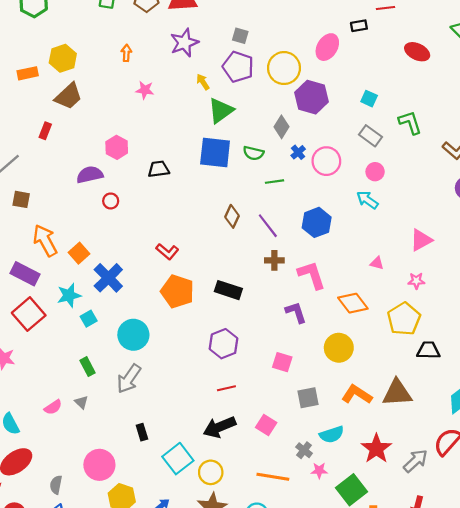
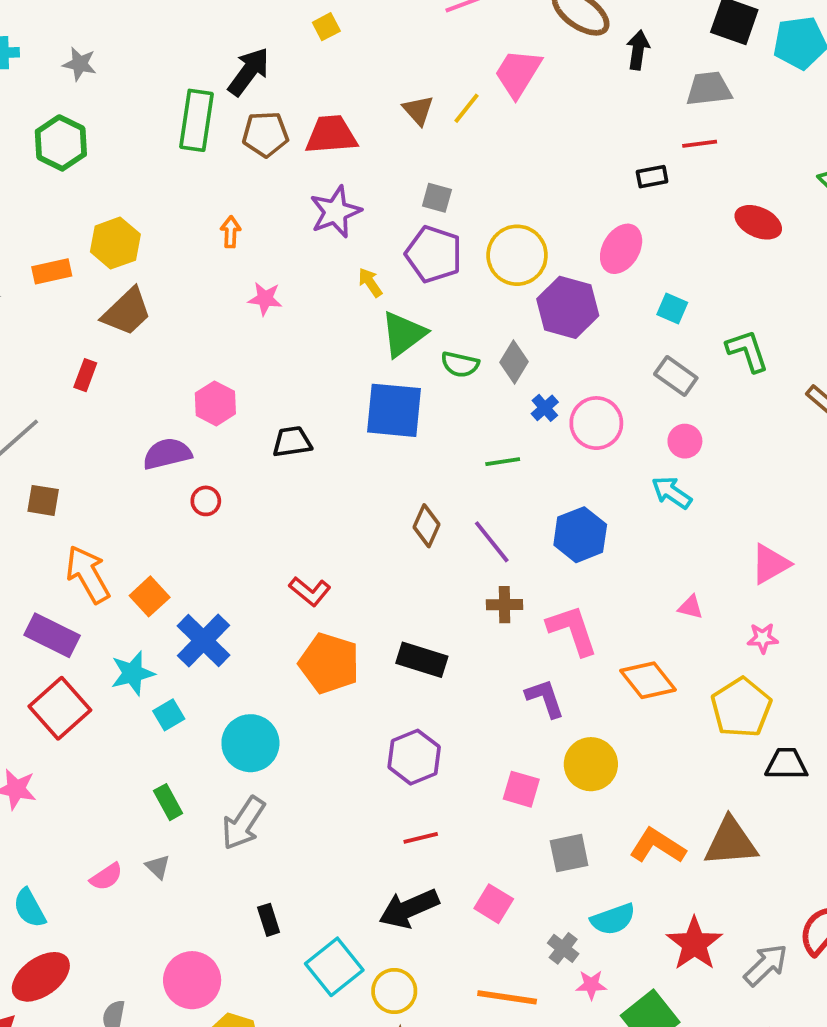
pink ellipse: (327, 47) -> (621, 249), moved
green semicircle: (253, 153) -> (460, 364), moved
yellow circle: (339, 348) -> (591, 764), moved

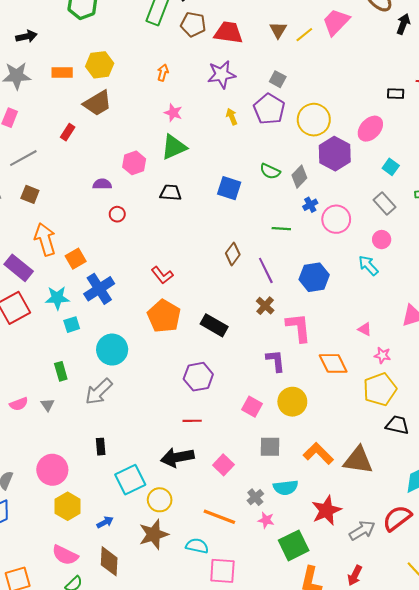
green triangle: (403, 334) -> (174, 147), moved
blue square: (394, 410) -> (229, 188), size x0.7
purple semicircle: (167, 454) -> (102, 184), size x0.7
brown cross: (504, 605) -> (265, 306), turned 30
pink star: (763, 638) -> (382, 355), moved

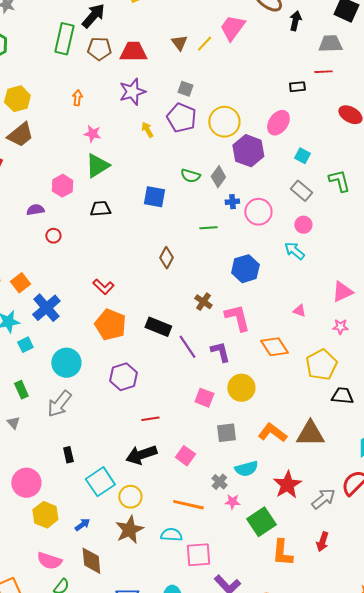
blue cross: (310, 205) -> (232, 202), turned 32
purple line: (266, 270) -> (187, 347), moved
pink star: (382, 355) -> (340, 327), moved
purple hexagon: (198, 377) -> (123, 377), moved

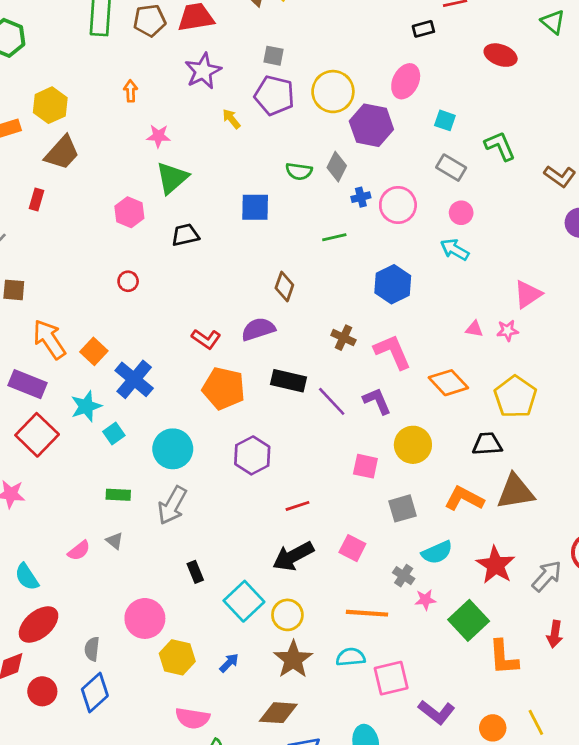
purple semicircle: (35, 210) -> (258, 329), moved, size x1.4
pink star: (340, 327) -> (508, 331), moved
green rectangle: (21, 390) -> (118, 495), turned -54
black trapezoid: (342, 396) -> (487, 444), moved
brown diamond: (91, 561) -> (278, 713), moved, turned -72

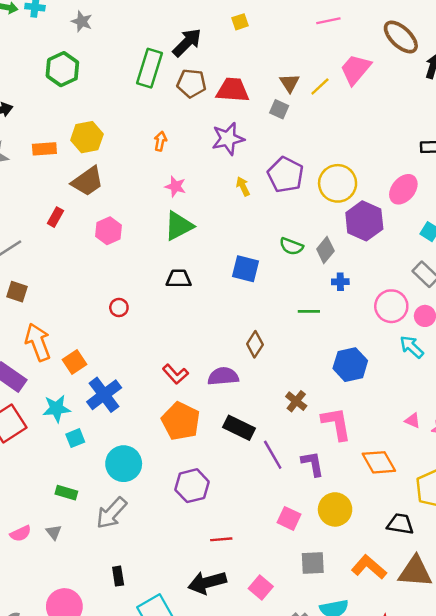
gray square: (274, 56) -> (279, 109), moved
pink circle: (398, 205) -> (391, 306), moved
pink hexagon: (129, 212) -> (108, 231), moved

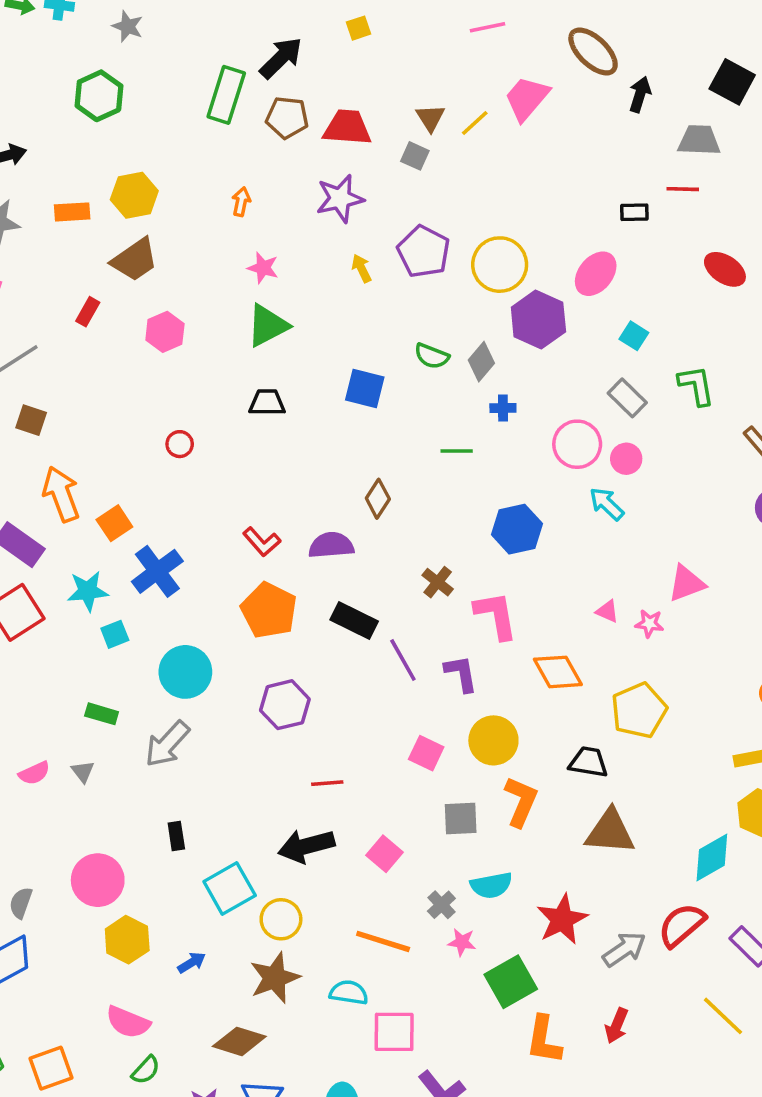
orange L-shape: (369, 567) -> (521, 802), moved, turned 72

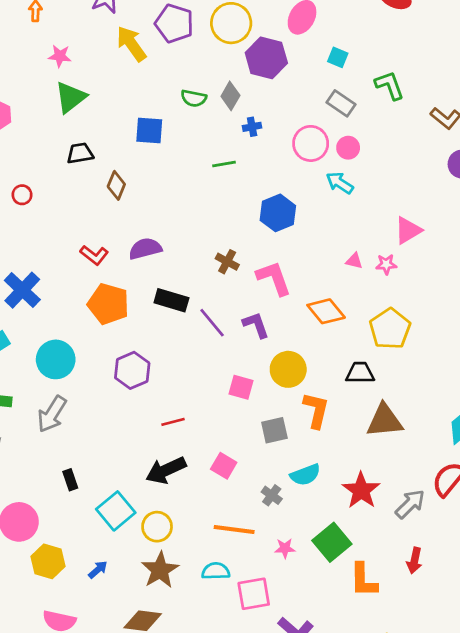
yellow arrow: (361, 268) -> (131, 44), size x1.8
brown diamond: (378, 499) -> (116, 185), moved
pink star: (462, 942) -> (285, 548), moved

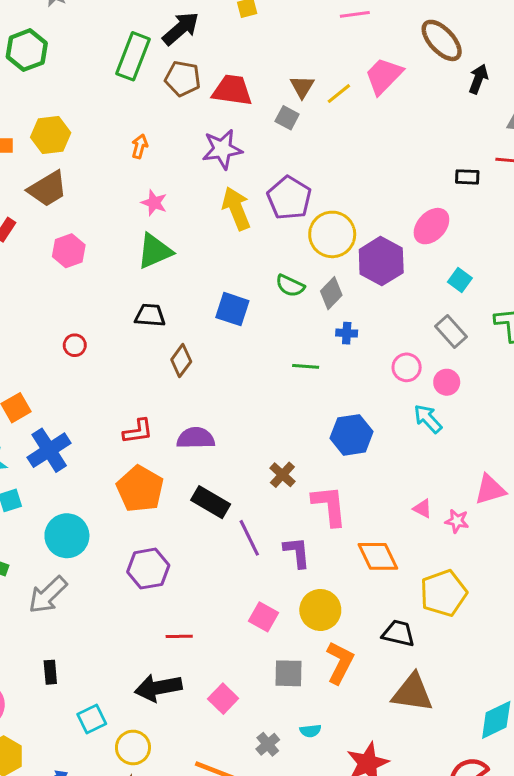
yellow circle: (231, 23) -> (332, 234), moved
pink circle: (311, 143) -> (407, 367), size x0.7
red L-shape: (94, 255) -> (138, 431), turned -60
cyan semicircle: (305, 475) -> (310, 731), size x0.6
cyan square: (116, 511) -> (92, 719), size x0.7

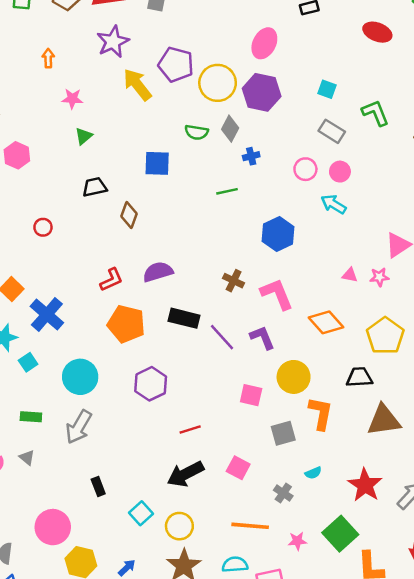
pink ellipse: (431, 226) -> (264, 43), moved
green triangle: (155, 251) -> (84, 136), size x0.6

